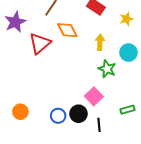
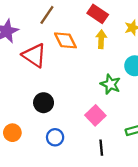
yellow arrow: (100, 42) -> (101, 39), moved
red triangle: (40, 43) -> (34, 55), turned -45
black circle: (79, 114) -> (44, 103), moved

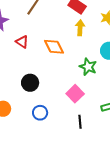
orange diamond: (65, 40) -> (54, 47), moved
red triangle: (34, 55) -> (22, 42), size x0.6

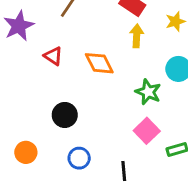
pink square: (75, 94) -> (147, 131), moved
black line: (80, 122) -> (124, 171), moved

